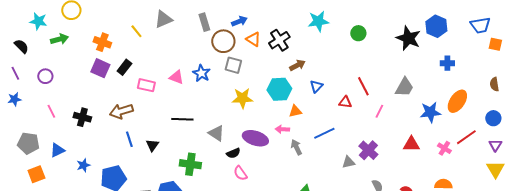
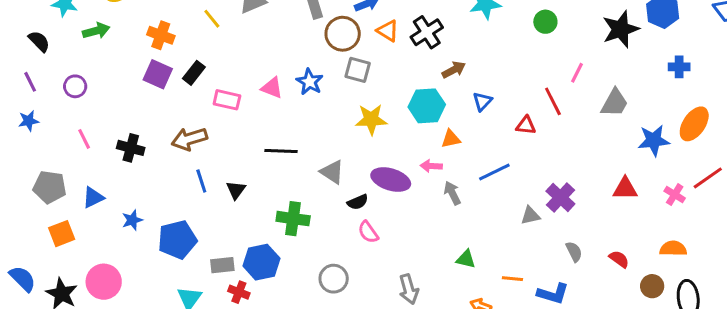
black star: (408, 38) -> (621, 29), turned 30
pink line: (379, 111) -> (577, 73), moved

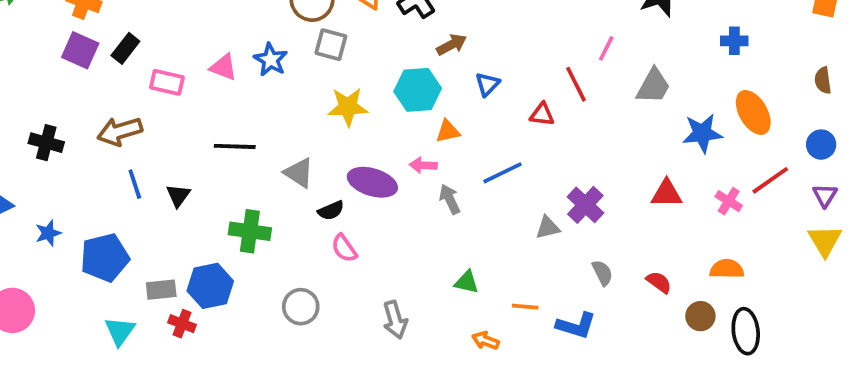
orange ellipse: (694, 124) -> (753, 112), turned -64

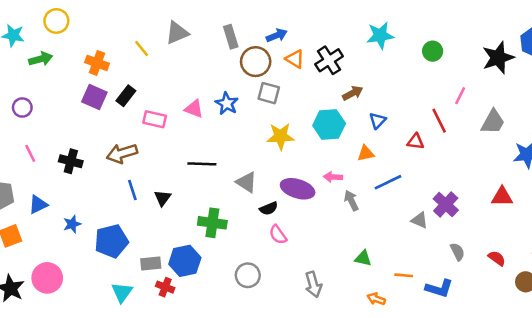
orange triangle: (448, 131) -> (366, 153), moved
gray triangle: (548, 227) -> (419, 220), turned 36

